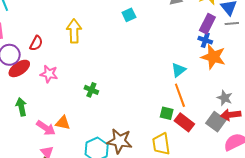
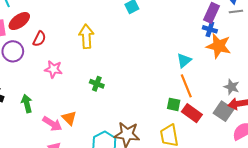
yellow arrow: (74, 31) -> (86, 36), moved
red ellipse: (19, 68) -> (19, 21), moved
orange triangle: (63, 123) -> (69, 118), turned 35

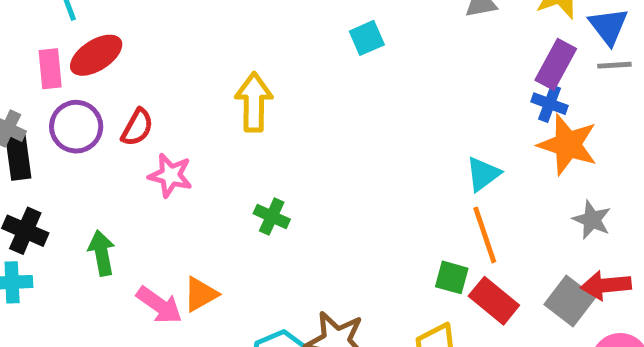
red semicircle: (39, 39) -> (137, 127), moved
gray star: (232, 87) -> (592, 220), moved
orange triangle: (69, 118) -> (201, 294), turned 42

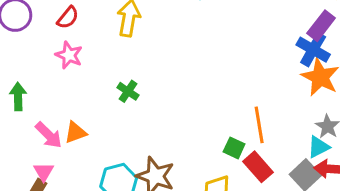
blue cross: (550, 104) -> (313, 50), size x1.5
red semicircle: (137, 127) -> (68, 18), moved
cyan triangle: (483, 174) -> (318, 147), moved

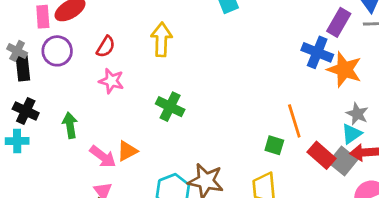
blue cross: (313, 50) -> (317, 52), moved
green cross: (128, 91) -> (170, 107), size x1.4
red rectangle: (258, 167) -> (322, 155), moved

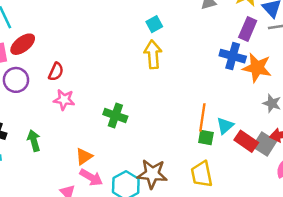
yellow arrow: (161, 40) -> (153, 54), moved
orange line: (294, 121) -> (202, 117), moved, turned 32
cyan triangle: (352, 134) -> (225, 126), moved
pink arrow: (103, 157) -> (91, 177), moved

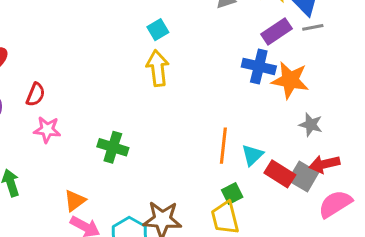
purple rectangle: (248, 29) -> (277, 31), turned 35
green square: (206, 138) -> (232, 194), moved, turned -35

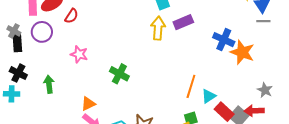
purple rectangle: (277, 31) -> (183, 22), moved
red semicircle: (36, 94) -> (71, 16), moved
gray star: (311, 125) -> (265, 90), moved

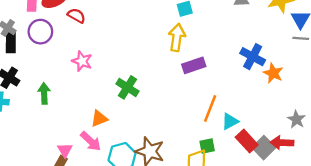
red semicircle: (71, 16) -> (76, 16), turned -98
purple rectangle: (183, 22) -> (194, 65), moved
orange star: (242, 52) -> (273, 73), size x0.7
orange triangle: (88, 104) -> (99, 119), moved

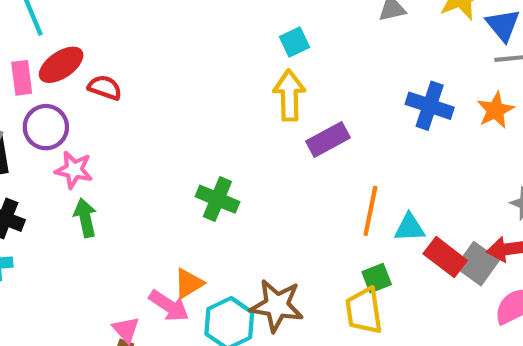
pink star: (82, 61) -> (74, 170), moved
orange star: (273, 73) -> (495, 110), moved, turned 30
green arrow: (44, 93) -> (85, 218), moved
orange triangle: (99, 119) -> (189, 283), moved
cyan triangle: (230, 121) -> (410, 228), turned 36

